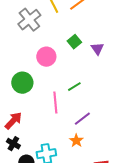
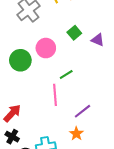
purple triangle: (97, 49) -> (98, 40), turned -32
green circle: (22, 83) -> (20, 60), moved
green line: (74, 87) -> (66, 75), moved

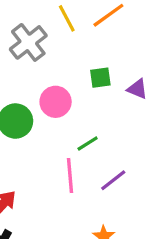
green square: (74, 33) -> (100, 78), turned 32
purple line: (82, 111) -> (113, 180), moved

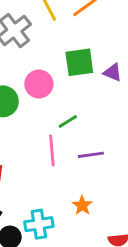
green square: (100, 78) -> (79, 62), size x1.5
purple line: (113, 180) -> (91, 155), turned 30

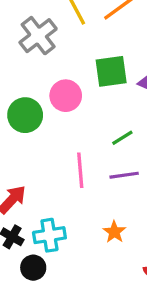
green line: (68, 122) -> (122, 138), moved
cyan cross: (39, 224) -> (49, 235), moved

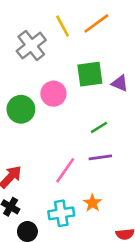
pink line: (80, 170) -> (65, 170), moved, turned 40
cyan cross: (49, 235) -> (61, 213), moved

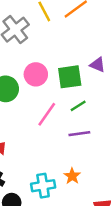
green square: (90, 74) -> (70, 77), moved
pink line: (65, 170) -> (47, 114), moved

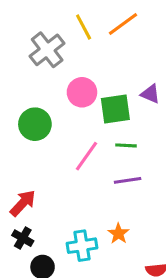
pink circle: (36, 74) -> (82, 92), moved
green line: (78, 106) -> (126, 145), turned 35

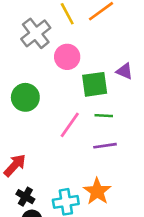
pink circle: (82, 92) -> (67, 57), moved
orange star: (118, 234) -> (97, 191), size x1.5
black cross: (23, 238) -> (25, 197), moved

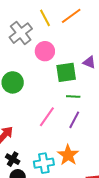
pink line: (70, 125) -> (47, 117), moved
purple line: (105, 146) -> (74, 120), turned -54

